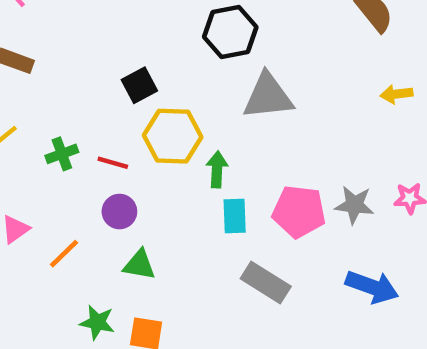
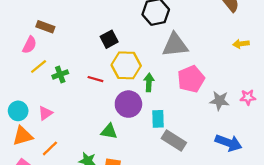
green cross: (62, 154) -> (60, 74), moved
purple circle: (119, 212) -> (128, 104), moved, size x1.5
pink pentagon: (299, 212) -> (191, 79), moved, turned -30
cyan rectangle: (235, 216) -> (158, 119), moved
orange line: (64, 254) -> (50, 148), moved

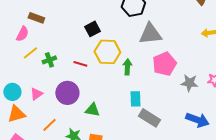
purple circle: (128, 104) -> (67, 93), moved
orange line: (50, 148) -> (49, 125), moved

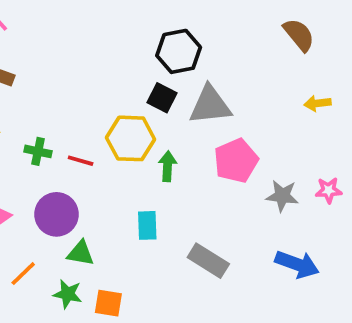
black square: (92, 29) -> (162, 98), moved, turned -35
green cross: (49, 60) -> (38, 151), moved, turned 32
cyan rectangle: (135, 99) -> (147, 225), moved
green triangle: (92, 110) -> (81, 253), moved

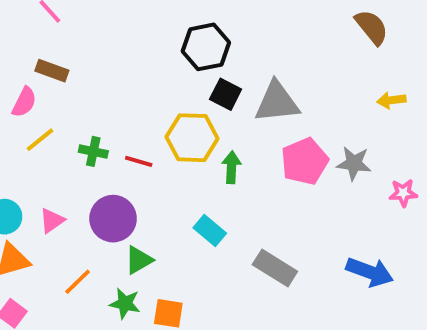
black hexagon: (179, 51) -> (206, 47), moved
gray star: (282, 196) -> (354, 163), moved
cyan rectangle: (147, 225) -> (210, 230), turned -48
green triangle: (81, 253) -> (139, 260), turned -40

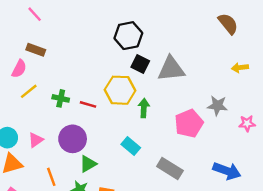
pink pentagon: (305, 161) -> (189, 123), moved
orange line: (78, 282) -> (51, 177), turned -66

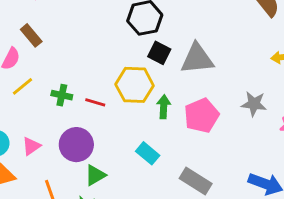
brown rectangle: (36, 50) -> (31, 35), turned 30
pink pentagon: (189, 123) -> (201, 115), moved

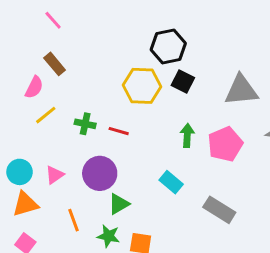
gray triangle: (197, 59) -> (241, 90), moved
yellow hexagon: (135, 85) -> (142, 86), moved

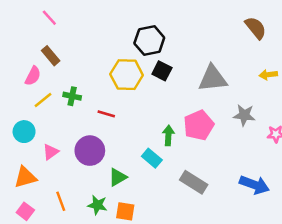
green cross: (85, 124) -> (72, 96), moved
green arrow: (187, 135) -> (168, 135), moved
cyan circle: (20, 172) -> (24, 132), moved
green triangle: (119, 204) -> (118, 177), moved
orange line: (73, 220) -> (61, 201), moved

